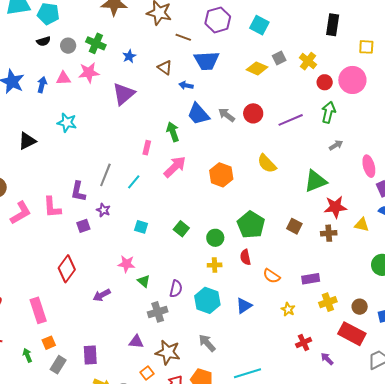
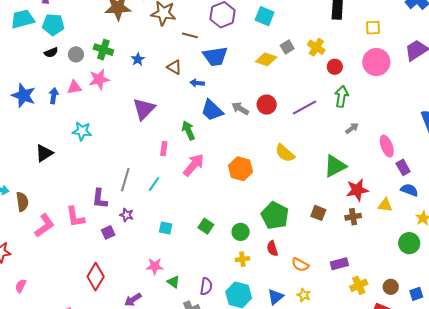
pink circle: (352, 80) -> (376, 62), moved
purple triangle: (124, 94) -> (144, 109), moved
yellow star: (288, 309) -> (304, 295), moved

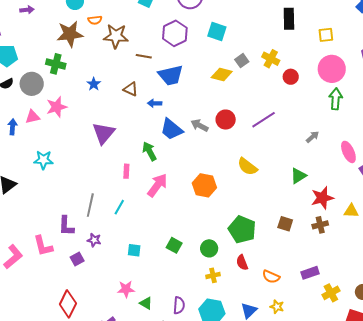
green cross: (103, 50) -> (56, 64), moved
gray circle: (76, 54) -> (32, 84), size x1.5
green arrow: (341, 96) -> (336, 99), moved
green triangle: (335, 166) -> (298, 176), size x0.7

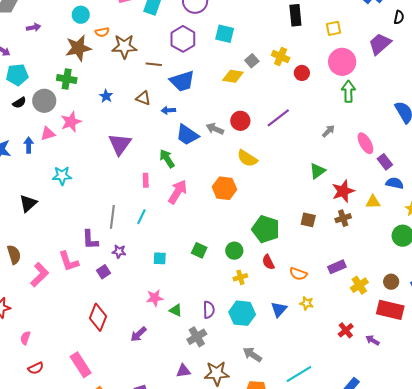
yellow semicircle: (247, 167) -> (247, 158), moved

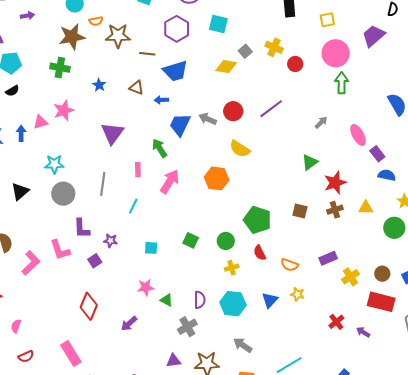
gray circle: (44, 101) -> (63, 194), moved
blue trapezoid: (187, 135) -> (180, 125), turned 80
yellow triangle: (373, 202) -> (366, 208), moved
gray line: (112, 217) -> (103, 184), moved

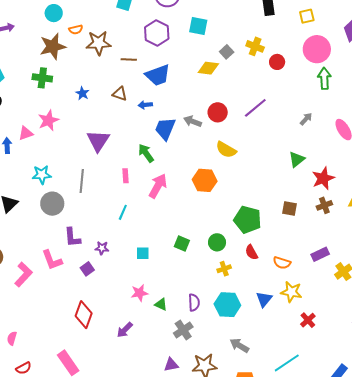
gray line: (103, 184) -> (82, 181), moved
yellow star: (297, 294) -> (291, 292), size x1.5
red cross: (336, 322) -> (308, 320), moved

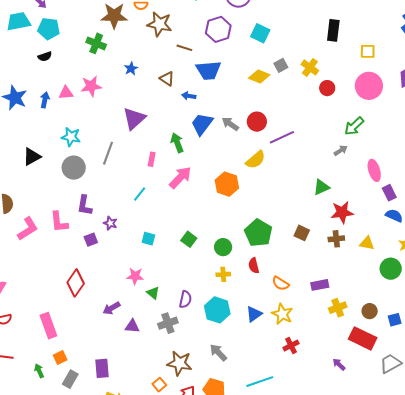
green arrow: (324, 78) -> (354, 126), moved, turned -145
purple line: (255, 108) -> (282, 137), moved
yellow semicircle: (226, 150) -> (256, 160), turned -85
purple triangle: (171, 365) -> (132, 326), moved

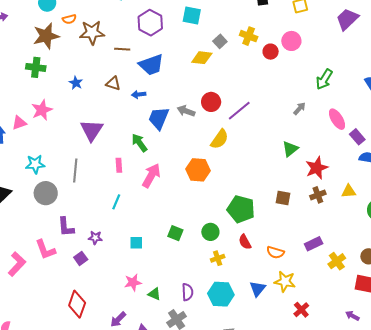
pink circle: (369, 86) -> (291, 41), moved, size x0.7
green arrow: (354, 126) -> (324, 79), moved

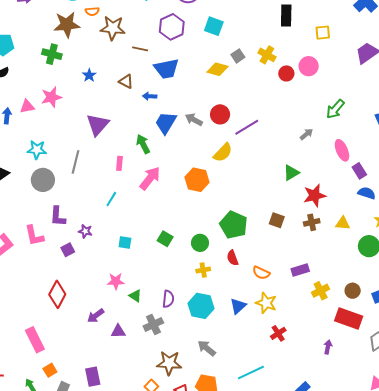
purple arrow: (352, 316) -> (328, 347), turned 64

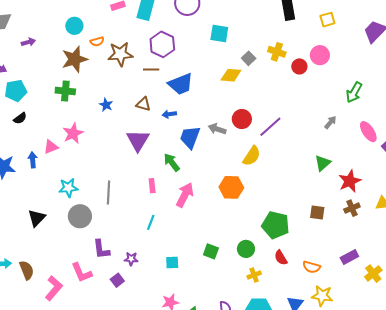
purple hexagon: (172, 27) -> (162, 44), moved
purple triangle: (98, 125) -> (138, 140), moved

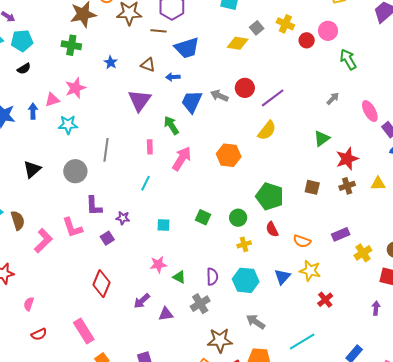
green arrow: (354, 92) -> (348, 59), moved, turned 115
yellow semicircle: (252, 156) -> (267, 130), moved
cyan star: (68, 188) -> (68, 125), moved

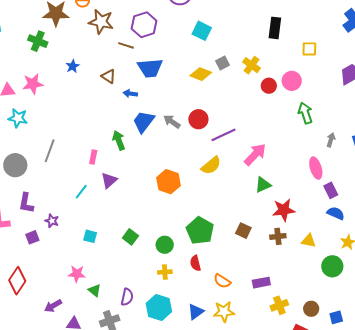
gray arrow: (333, 99) -> (331, 140), moved, turned -40
purple triangle: (139, 100) -> (109, 180), moved, size x0.7
pink arrow: (182, 159) -> (255, 154), moved
yellow star: (310, 271) -> (224, 312), turned -30

